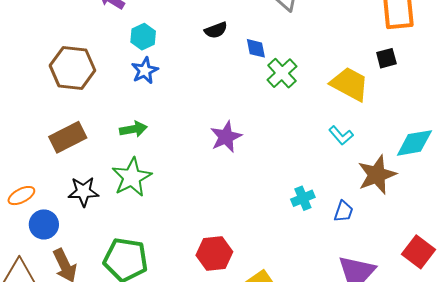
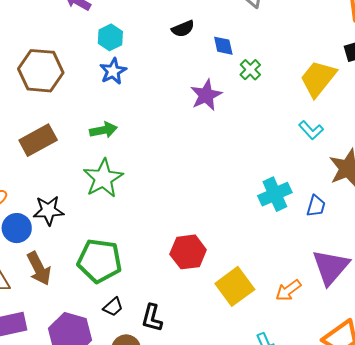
green cross: (282, 73) -> (250, 70), size x0.7
yellow trapezoid: (350, 84) -> (318, 78), turned -78
purple star: (226, 137) -> (206, 95), moved
black star: (83, 192) -> (48, 211), moved
cyan cross: (303, 198) -> (275, 194), size x1.4

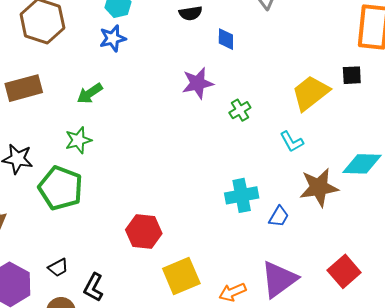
green cross: (250, 70) -> (240, 110), moved
green arrow: (103, 130) -> (90, 93), turned 144
green star: (103, 178) -> (78, 140), size x0.7
green pentagon: (99, 261) -> (61, 188), moved

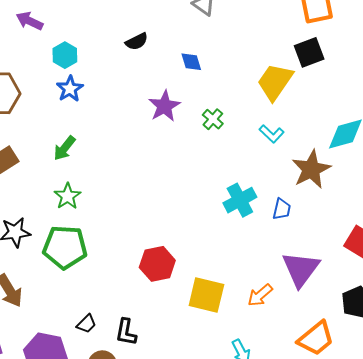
blue diamond: (226, 39) -> (191, 62), moved
black square: (352, 75) -> (309, 52), size x1.4
yellow square: (181, 276) -> (206, 295), turned -36

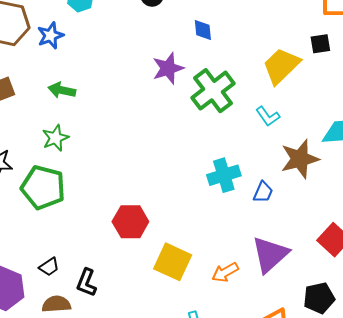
black square: (309, 52) -> (320, 44), size x0.7
blue star: (70, 89) -> (50, 36), moved
green cross: (213, 119) -> (213, 91), size x2.0
green arrow: (64, 148) -> (62, 90), turned 52

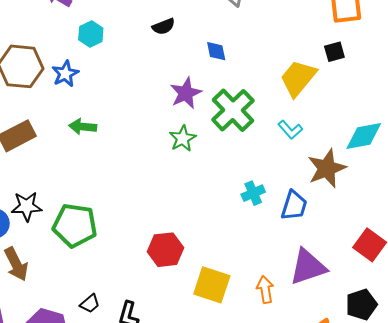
green star: (55, 138) -> (183, 138), moved
cyan cross: (224, 175) -> (253, 193), size x0.7
blue trapezoid: (263, 192) -> (294, 206), size x1.4
purple triangle: (270, 255) -> (308, 267), turned 30
orange arrow: (225, 272) -> (265, 290), turned 116

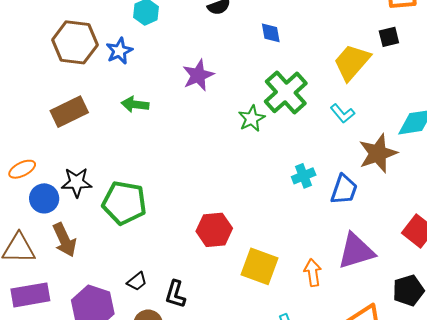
purple star: (186, 93) -> (198, 75), moved
green star: (183, 138) -> (252, 119), moved

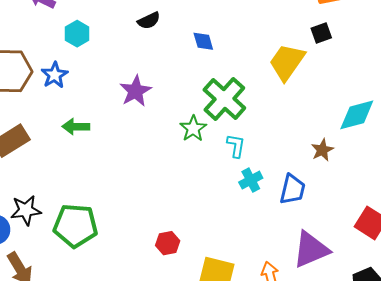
cyan L-shape: (342, 114) -> (236, 146), moved, turned -125
brown star: (378, 153) -> (322, 150), size x0.6
red hexagon: (214, 230) -> (168, 243), size x0.7

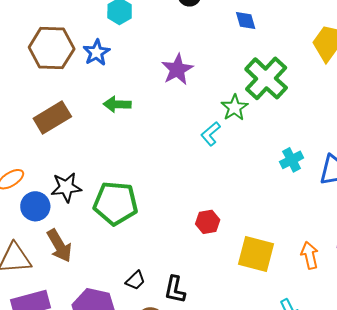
cyan L-shape: (236, 146) -> (211, 134), moved, turned -140

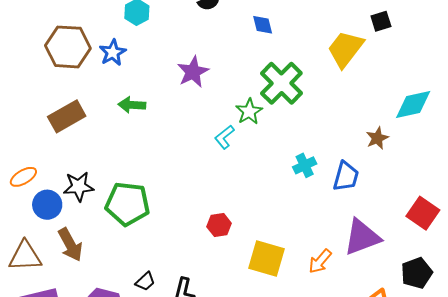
orange arrow: (310, 255) -> (320, 261), turned -128

